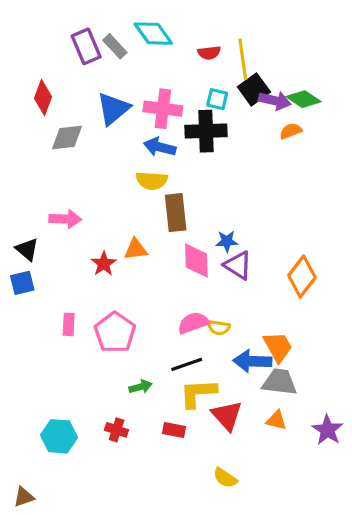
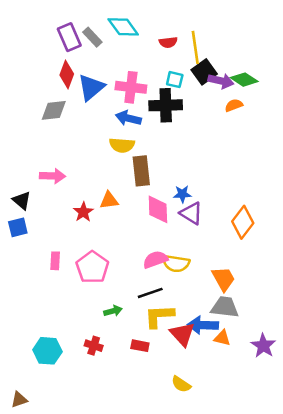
red diamond: (43, 97) -> (67, 74), moved
yellow semicircle: (219, 328) -> (176, 263), size x1.5
blue arrow: (252, 361) -> (203, 325), moved

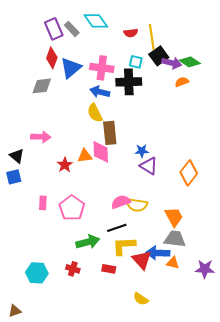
yellow semicircle: (122, 145) -> (95, 113), turned 60
pink diamond: (158, 209) -> (101, 152), moved
green arrow: (113, 311) -> (88, 242), size x1.6
purple star: (263, 346) -> (205, 269), turned -30

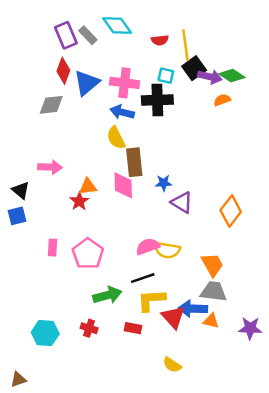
blue star: (142, 151) -> (164, 183), moved
orange triangle: (85, 156) -> (88, 187), moved

